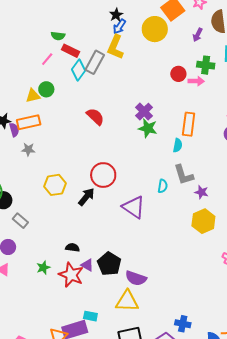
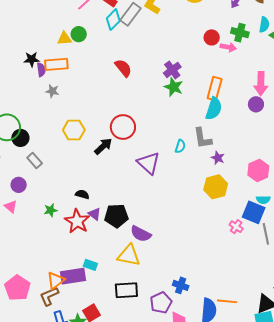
cyan semicircle: (178, 145) -> (214, 109), moved, size x1.6
black pentagon: (109, 264) -> (116, 216), turned 30

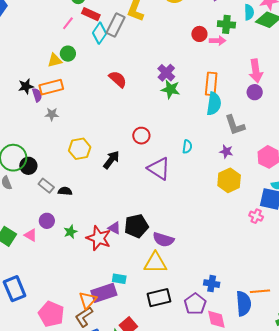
red circle: (123, 127) -> (141, 136), moved, size x0.7
gray L-shape: (203, 138) -> (235, 125), moved
purple circle: (19, 185) -> (47, 221), moved
black semicircle: (82, 194) -> (65, 191), moved

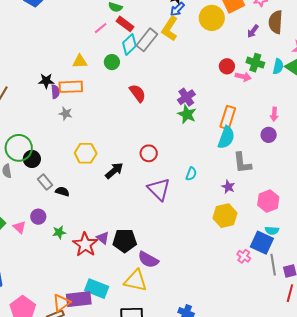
cyan semicircle: (249, 12) -> (278, 66), moved
green circle: (68, 54) -> (112, 62), moved
pink arrow: (256, 71) -> (274, 114), size x0.6
cyan rectangle: (119, 279) -> (97, 289), size x1.6

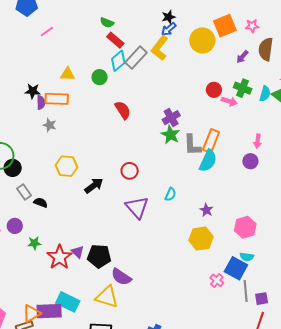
pink line: (101, 28) -> (47, 32), moved
gray L-shape: (242, 163) -> (192, 145), moved

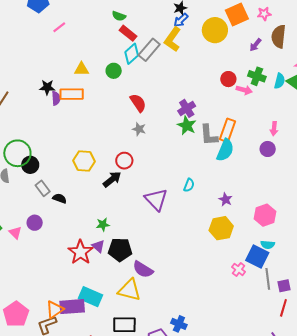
gray star: (50, 125) -> (139, 129), moved
red circle: (130, 171) -> (124, 161), moved
green star: (34, 243) -> (103, 225), moved

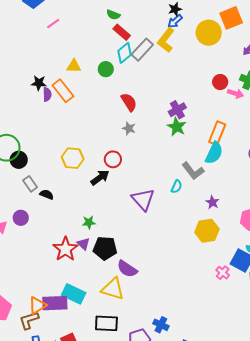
orange rectangle: (72, 94) -> (63, 91), turned 50
gray L-shape: (209, 135) -> (193, 171), moved, turned -35

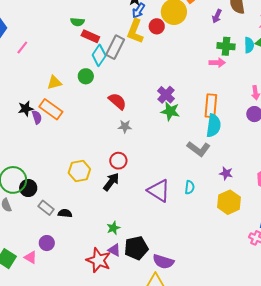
red circle: (220, 82) -> (157, 26), moved
cyan semicircle: (176, 187) -> (190, 187), moved

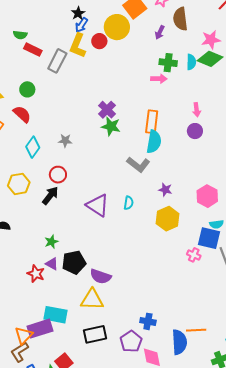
cyan diamond: (99, 55) -> (33, 147), moved
red semicircle: (117, 101) -> (22, 114), moved
red star: (99, 260) -> (36, 274), size x0.7

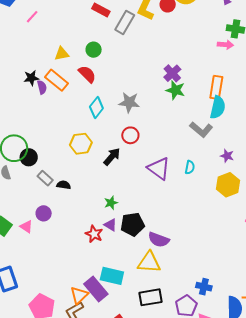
gray star: (65, 141) -> (129, 102), size x1.5
red circle: (58, 175) -> (130, 135), moved
purple rectangle: (40, 329) -> (96, 289), turned 65

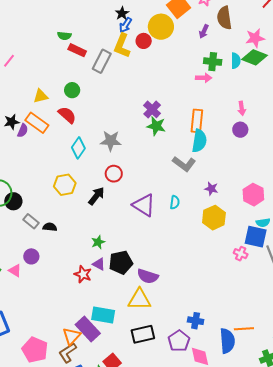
purple semicircle: (42, 87) -> (23, 131), turned 40

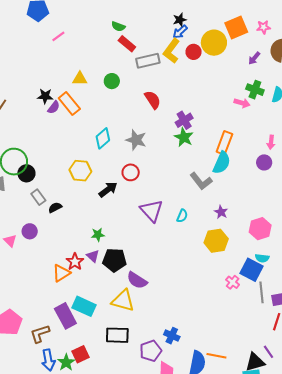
gray rectangle: (102, 61) -> (148, 61), turned 35
red semicircle: (67, 115) -> (153, 100), moved
black semicircle: (50, 227) -> (55, 208), turned -48
orange triangle: (72, 336) -> (61, 273), moved

